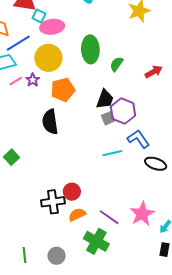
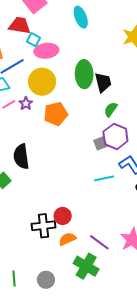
green semicircle: (117, 64) -> (111, 109), moved
black trapezoid: (105, 99) -> (103, 82), moved, turned -35
black semicircle: (50, 122) -> (21, 156), moved

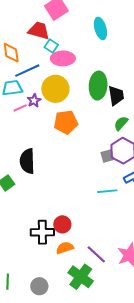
purple star: (26, 104) -> (34, 100), moved

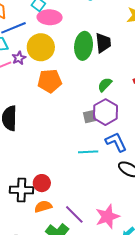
black trapezoid: (116, 96) -> (103, 43), moved

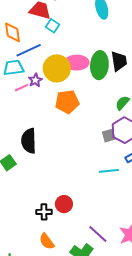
pink ellipse: (50, 17) -> (77, 63), moved
black cross: (21, 190) -> (44, 212), size x0.7
orange semicircle: (43, 207) -> (47, 241), moved, turned -108

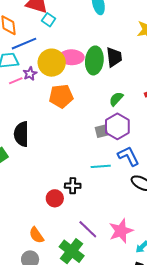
black cross: (44, 212) -> (73, 186), moved

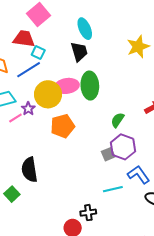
blue line: (24, 44) -> (29, 70), moved
black trapezoid: (114, 57) -> (79, 52), moved

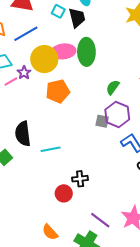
cyan square: (38, 53) -> (58, 11), moved
gray square: (108, 154) -> (102, 121), turned 32
cyan line: (113, 189) -> (51, 149), moved

